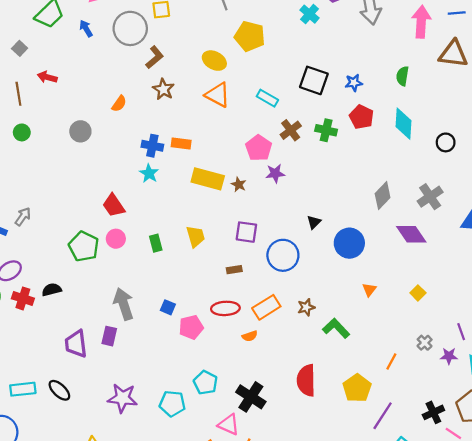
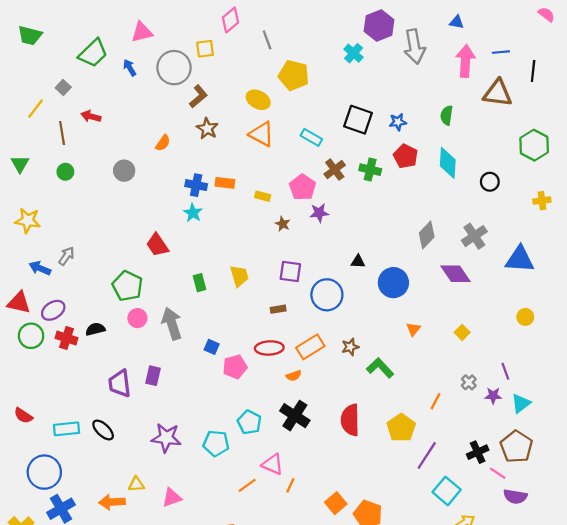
yellow rectangle: (208, 179) -> (263, 196), moved, size x0.5
black triangle: (314, 222) -> (358, 262), turned 48
pink circle: (116, 239) -> (137, 318), moved
gray arrow: (124, 304) -> (172, 324), moved
black cross: (251, 397) -> (295, 416), moved

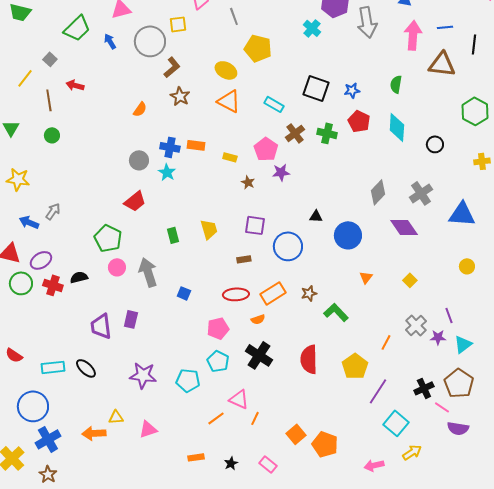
gray circle: (124, 171) -> (139, 160), moved
red trapezoid: (157, 245) -> (135, 201), turned -95
pink pentagon: (235, 367) -> (218, 328), moved
gray cross: (469, 382) -> (416, 325), size x1.5

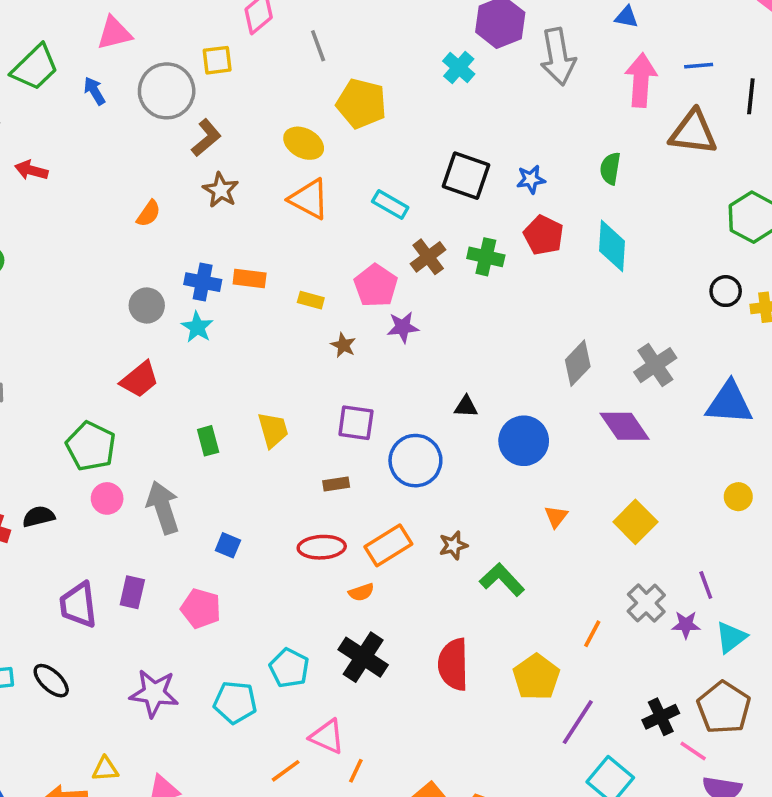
black circle: (435, 144) -> (726, 291), moved
yellow square: (410, 280) -> (635, 522), size x1.6
pink pentagon: (218, 328) -> (201, 608), moved, turned 30

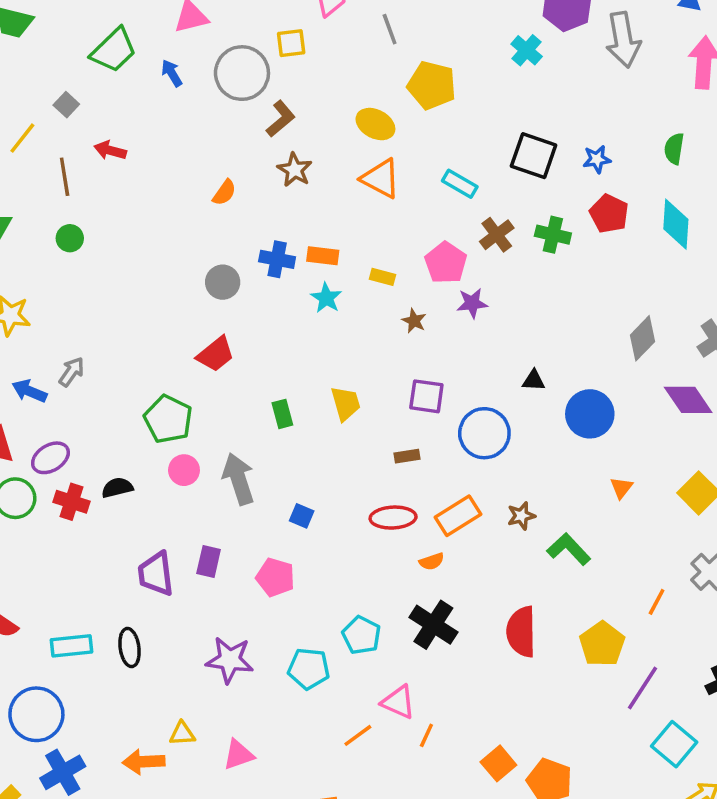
cyan star: (197, 327) -> (326, 298), moved
black ellipse: (51, 681) -> (130, 648), turned 39

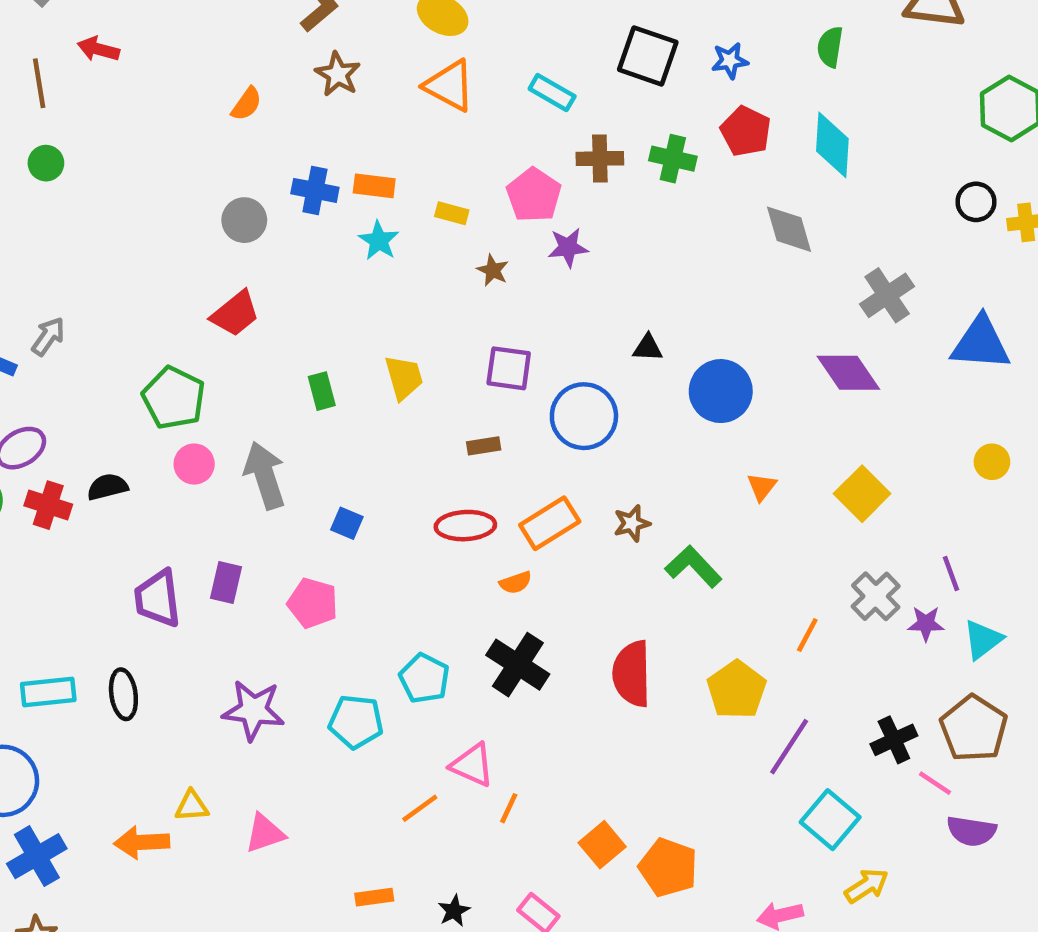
brown cross: (497, 235) -> (600, 159), turned 36
gray diamond: (643, 338) -> (789, 229), moved, turned -60

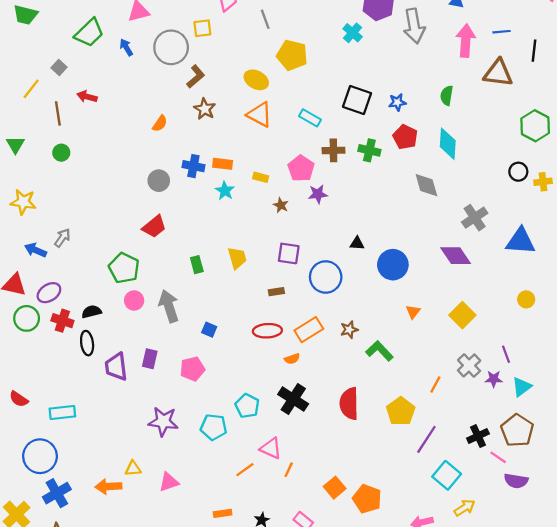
pink pentagon: (313, 603) -> (192, 369), turned -30
black ellipse: (123, 694) -> (87, 343), moved

